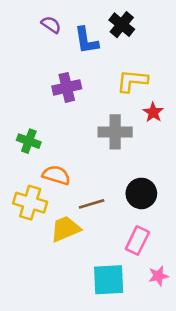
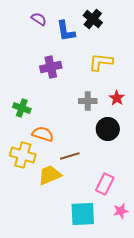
red star: (153, 112) -> (117, 98), moved
gray cross: (115, 132) -> (88, 101), size x0.7
black circle: (141, 193) -> (108, 129), moved

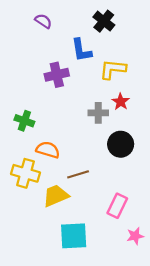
blue L-shape: (66, 31) -> (81, 50), moved
red star: (117, 98) -> (121, 102), moved
cyan square: (83, 214) -> (74, 236), moved

